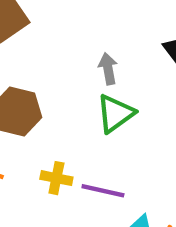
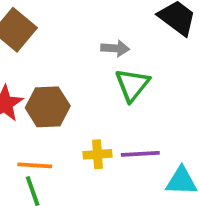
gray arrow: (108, 69) -> (115, 48), turned 120

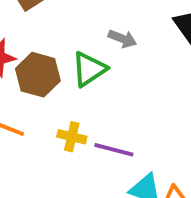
green triangle: (132, 85) -> (89, 69), moved

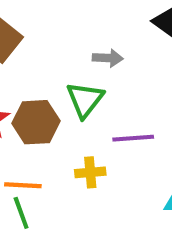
purple line: (114, 150) -> (133, 138), moved

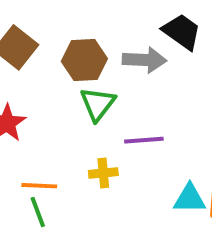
gray arrow: (108, 58) -> (144, 60), moved, size x1.5
brown hexagon: (36, 122) -> (84, 60), moved

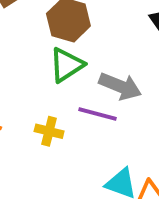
gray arrow: (144, 60) -> (120, 86), moved

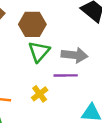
yellow cross: (49, 131) -> (40, 94), turned -35

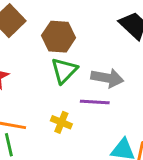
yellow cross: (40, 94) -> (61, 122), turned -35

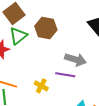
green triangle: (64, 70) -> (18, 36), moved

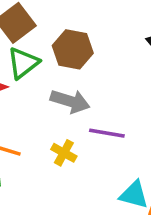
gray arrow: (75, 60) -> (70, 101), moved

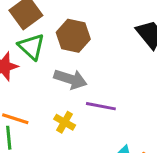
green triangle: (23, 63) -> (31, 47), turned -40

